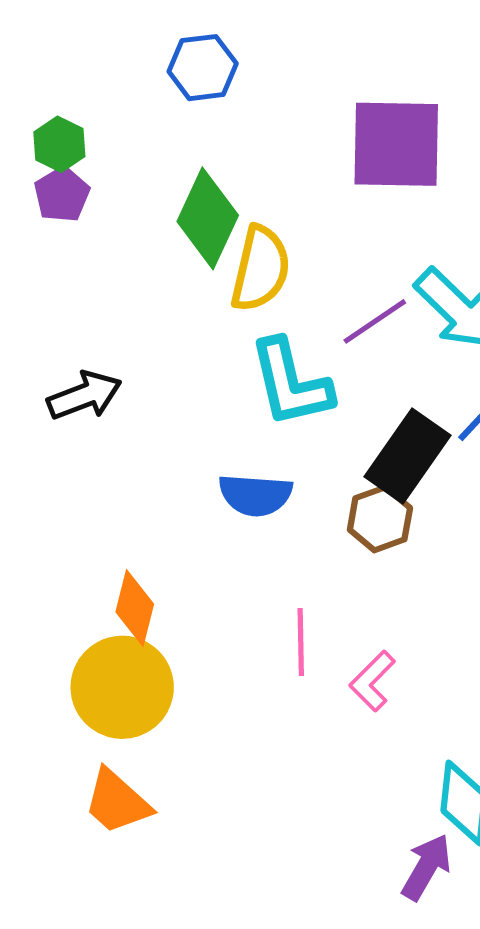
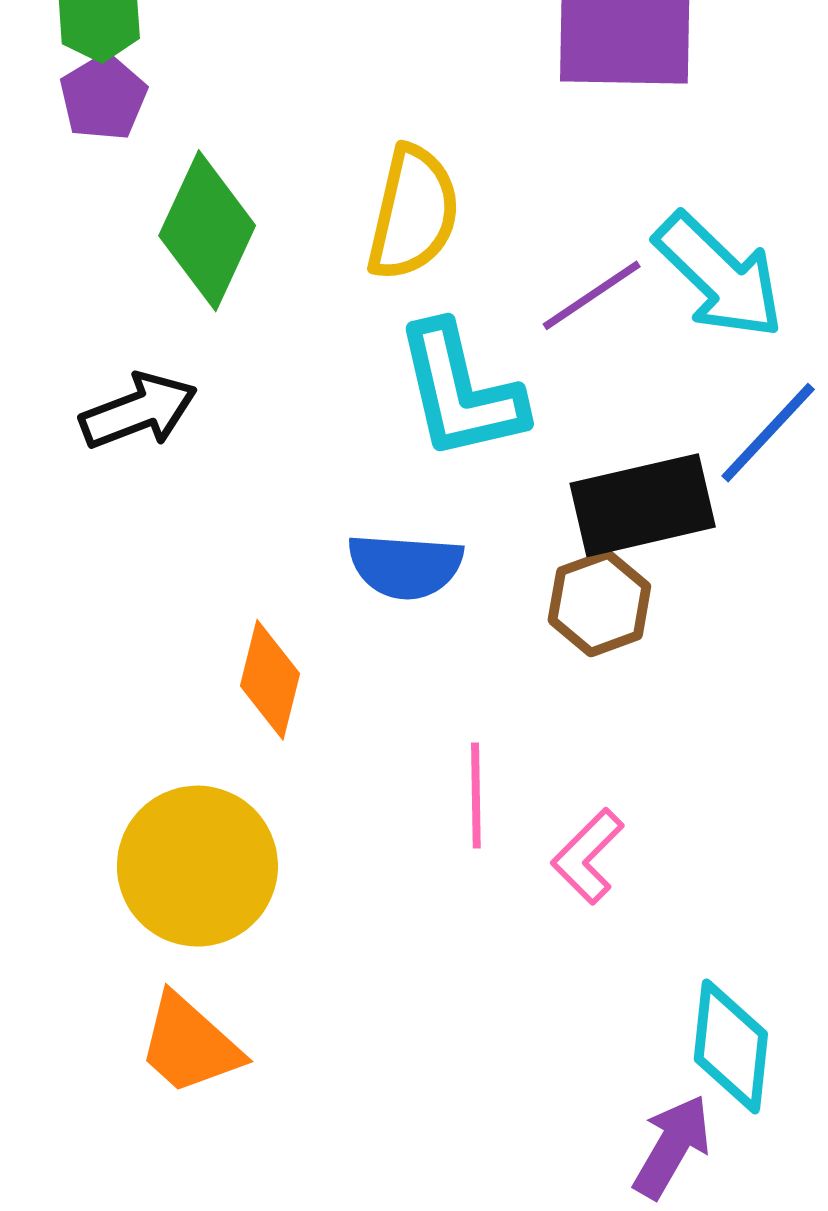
green diamond: (208, 218) -> (207, 231), moved
black rectangle: (408, 456) -> (643, 505), turned 42
orange diamond: (135, 608) -> (270, 680), moved

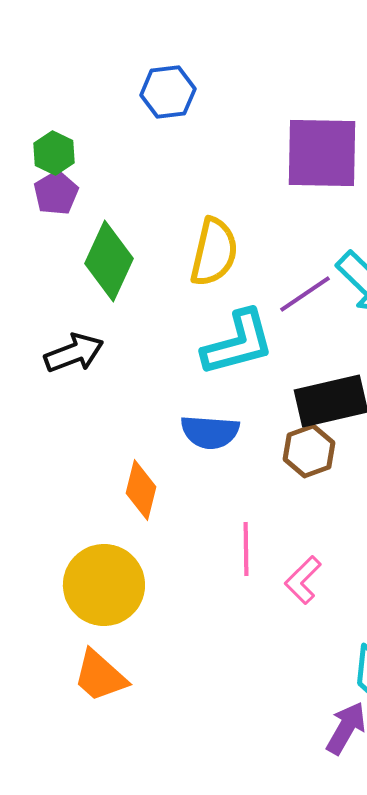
cyan L-shape: (460, 391) -> (238, 343), turned -92

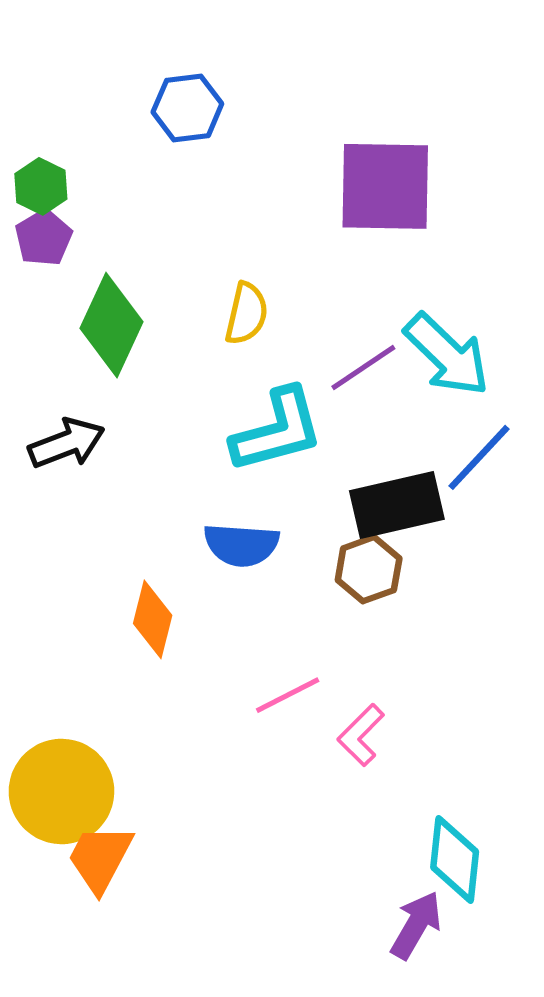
yellow semicircle: (214, 252) -> (246, 314), size x0.7
pink line: (246, 549) -> (288, 695), turned 64
yellow circle: (104, 585) -> (61, 791), moved
orange trapezoid: (100, 676) -> (100, 858), turned 76

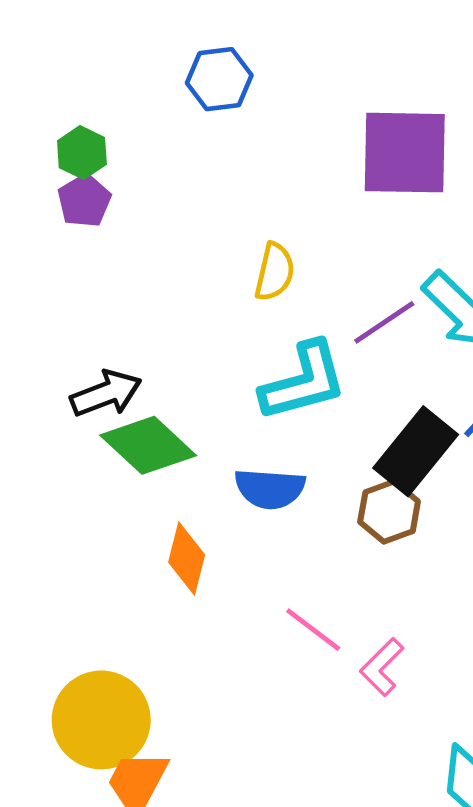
green diamond: (112, 325) -> (148, 445), moved, turned -72
black rectangle: (397, 505) -> (416, 451), turned -38
pink line: (288, 695) -> (313, 630), turned 64

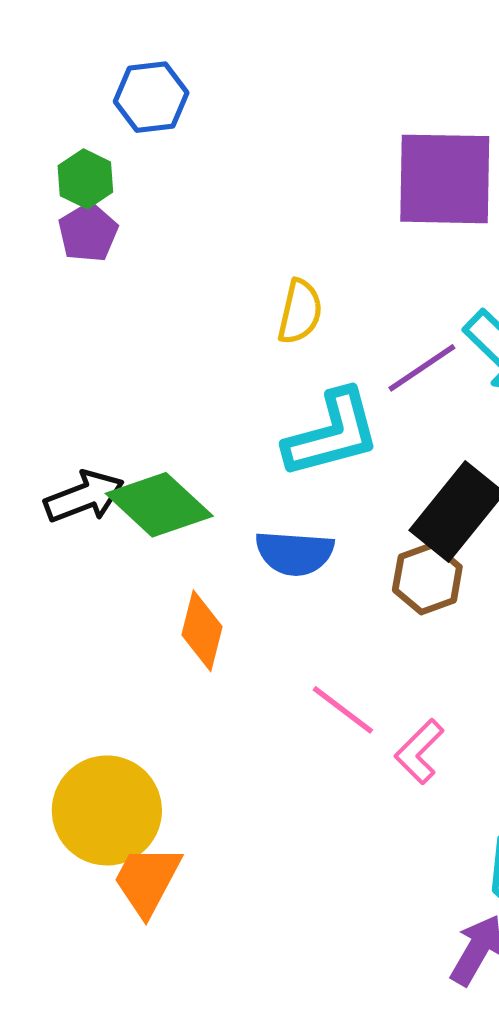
blue hexagon: (219, 79) -> (151, 97), moved
black arrow: (106, 394) -> (84, 497), moved

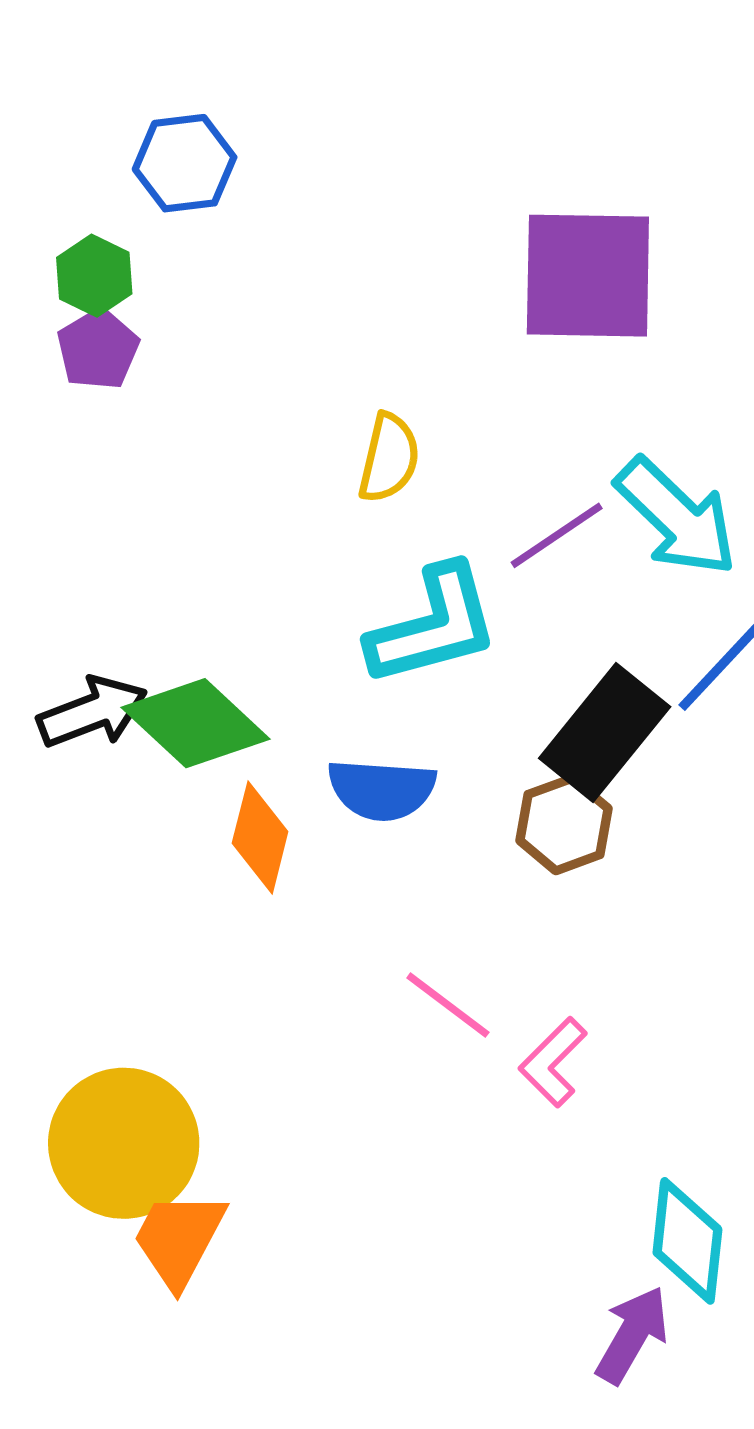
orange diamond: (202, 631) -> (260, 837), moved

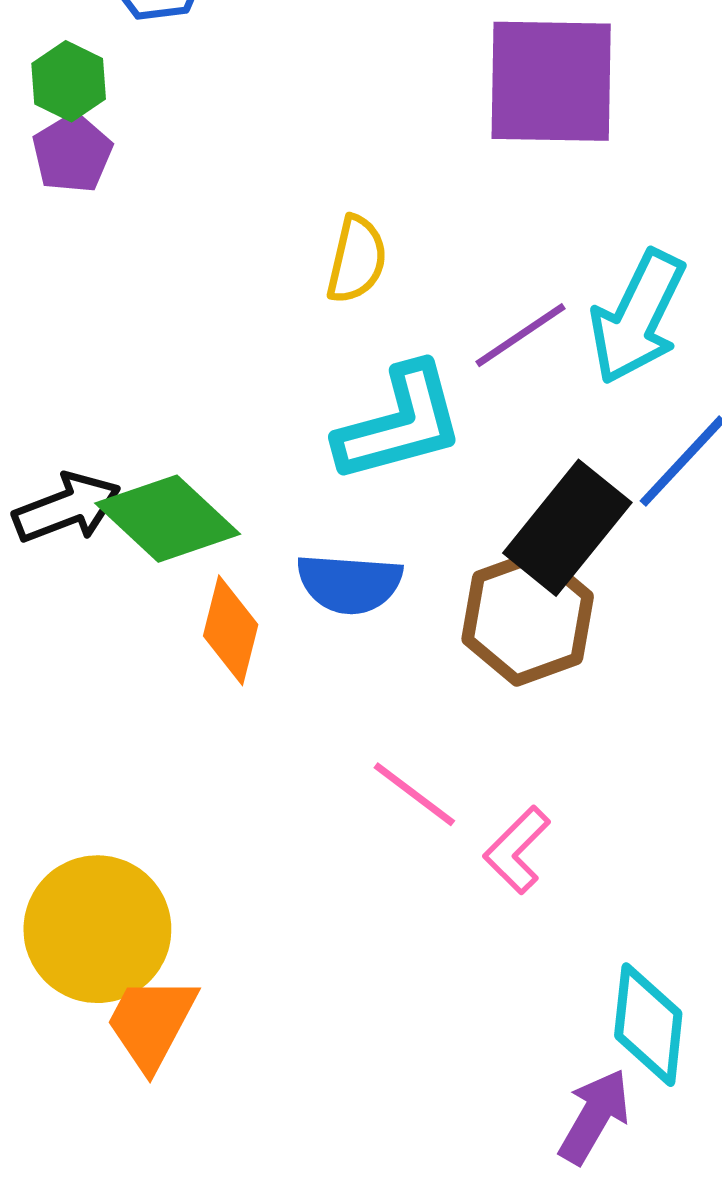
cyan arrow: (676, 517) -> (638, 317), turned 72
brown hexagon: (564, 825) -> (528, 618), size x1.4

